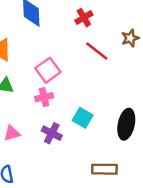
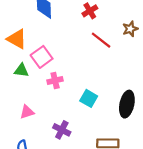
pink square: (48, 70) -> (42, 57), moved
purple cross: (52, 133) -> (62, 130), moved

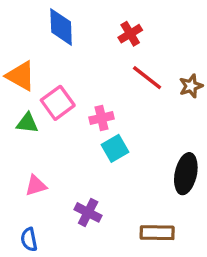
brown star: (130, 29) -> (191, 86), moved
pink cross: (55, 81) -> (102, 118), moved
cyan square: (89, 98) -> (115, 148), moved, turned 30

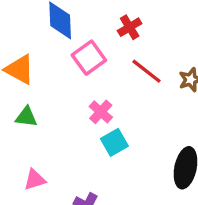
pink square: (58, 103) -> (89, 58), moved
pink cross: (102, 118) -> (101, 112), turned -35

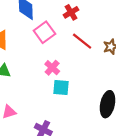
cyan square: (114, 142) -> (61, 88), turned 35

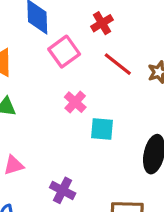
cyan square: (61, 88) -> (102, 129), moved

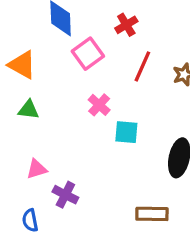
red line: (118, 64) -> (142, 66), turned 76
purple cross: (63, 190) -> (65, 195), moved

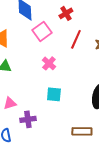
cyan square: (126, 132) -> (54, 94), moved
purple cross: (65, 195) -> (28, 119), turned -35

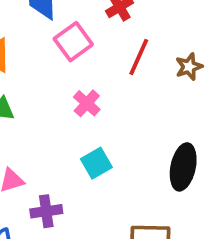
cyan square: (54, 94) -> (96, 163), turned -35

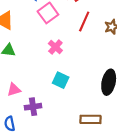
cyan square: (96, 163) -> (61, 80), turned -35

